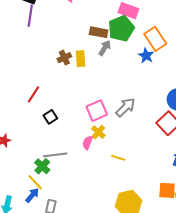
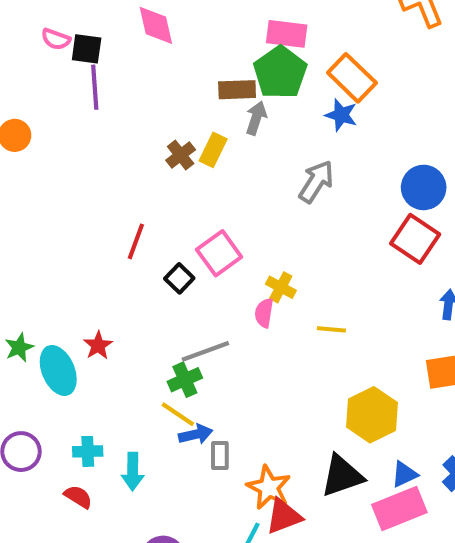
yellow rectangle: (81, 59) -> (213, 150), turned 42
gray arrow: (125, 107) -> (316, 182), moved
pink square: (97, 111) -> (219, 253), moved
green cross: (42, 166) -> (185, 380), turned 35
blue arrow: (32, 195) -> (196, 434), moved, turned 49

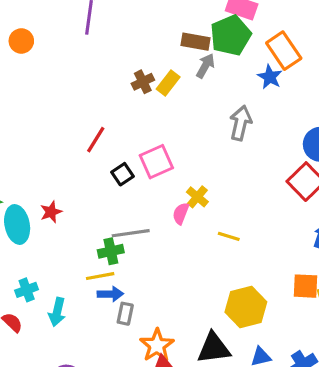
gray arrow: (316, 182) -> (241, 123), turned -32
yellow line: (178, 414) -> (100, 276), turned -56
cyan cross: (88, 451) -> (27, 290), turned -30

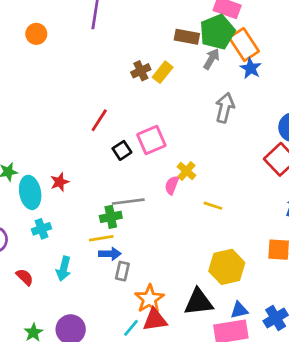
orange rectangle: (284, 51) -> (244, 45), moved
gray arrow: (205, 66) -> (211, 59), moved
cyan cross: (27, 290) -> (41, 229), moved

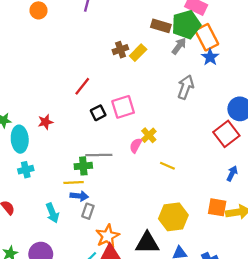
red star: (60, 182) -> (45, 122), moved
cyan arrow: (64, 269) -> (52, 213), moved, turned -42

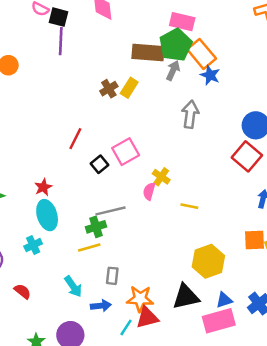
brown rectangle: (161, 26) -> (148, 53), size x1.4
cyan ellipse: (20, 139) -> (47, 215), moved
blue arrow: (79, 196) -> (101, 306), moved
orange star: (108, 236) -> (140, 299), turned -30

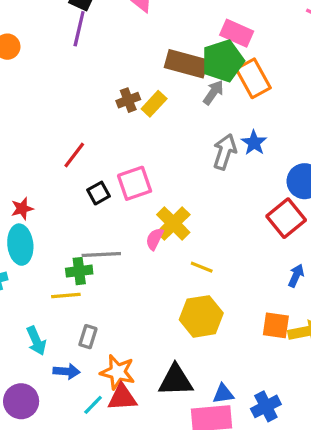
blue star: (210, 75) -> (254, 143), moved
yellow cross: (161, 177) -> (173, 223), size x1.5
yellow hexagon: (208, 261) -> (201, 316), moved

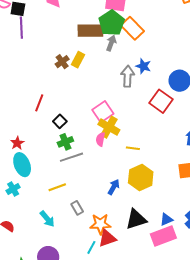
pink square: (135, 183) -> (103, 112), moved
red square: (286, 218) -> (161, 101), moved
green cross: (79, 271) -> (65, 142), moved
gray rectangle: (88, 337) -> (77, 208), turned -32
blue arrow: (67, 371) -> (114, 187), moved, turned -49

